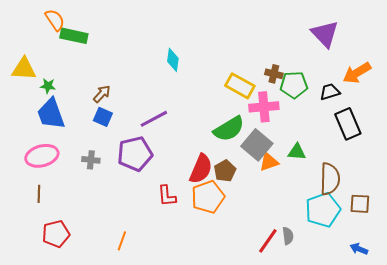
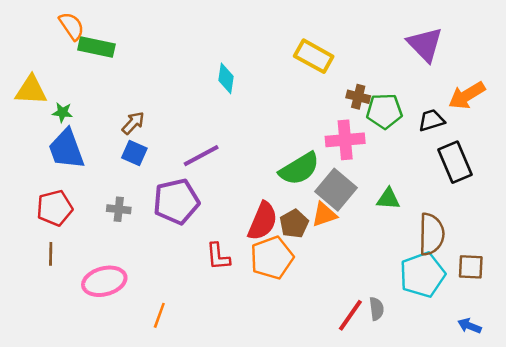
yellow rectangle: (240, 86) -> (314, 56), moved
pink ellipse: (42, 156) -> (104, 281), moved
orange triangle: (269, 162) -> (324, 215), moved
red pentagon: (56, 234) -> (55, 208), moved

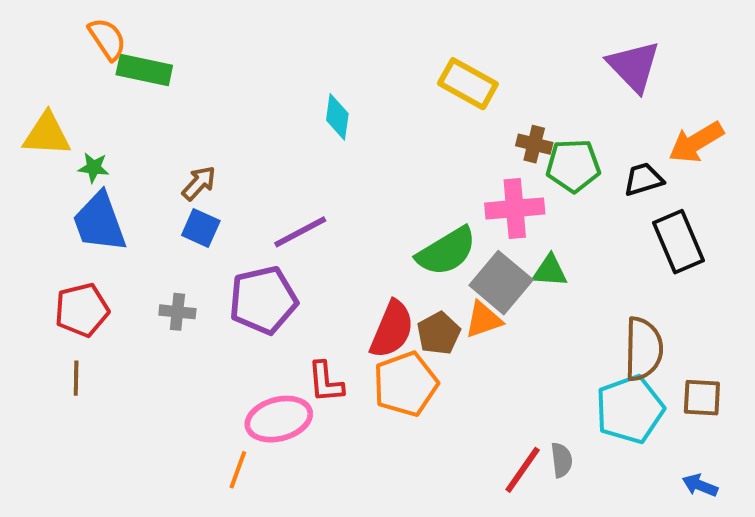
green triangle: (388, 199) -> (550, 271), moved
pink ellipse: (104, 281) -> (279, 419), moved

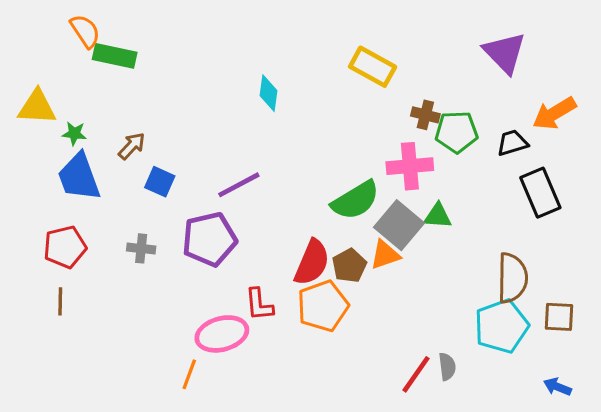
brown arrow: (199, 183) -> (132, 146), moved

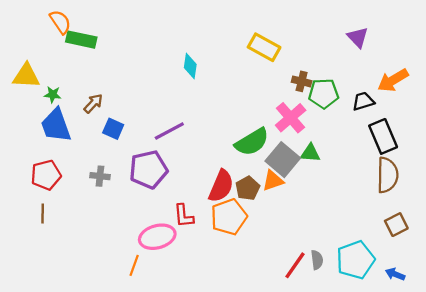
purple triangle: (505, 53) -> (358, 37), size x0.7
pink cross: (410, 166) -> (291, 118), turned -36
brown semicircle: (512, 278) -> (387, 175), moved
brown square: (559, 317) -> (396, 225), turned -30
cyan pentagon: (502, 326) -> (356, 260), moved

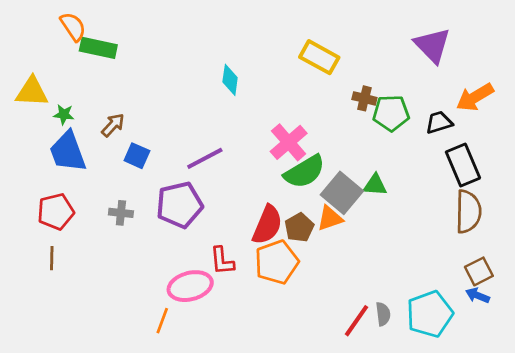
purple triangle: (358, 37) -> (432, 45), size x1.4
pink cross: (291, 118) -> (289, 142), moved
blue arrow: (395, 274) -> (478, 295), moved

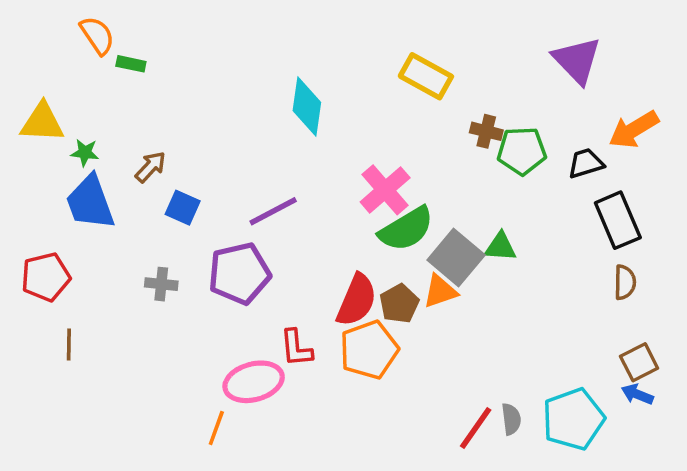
green rectangle: (98, 48) -> (131, 64), size x0.6
cyan diamond: (230, 80) -> (307, 106), size x1.4
red pentagon: (56, 212) -> (46, 277), moved
brown semicircle: (468, 212) -> (625, 282), size x0.6

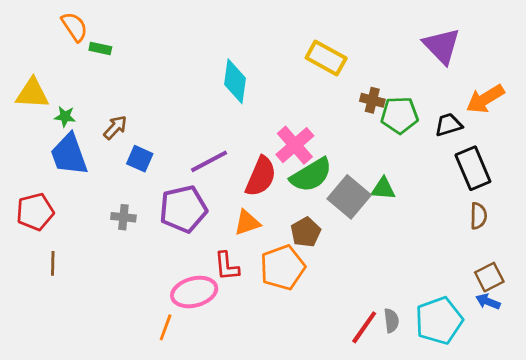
orange triangle: (440, 291) -> (247, 223), moved
red semicircle: (357, 300) -> (261, 176), moved

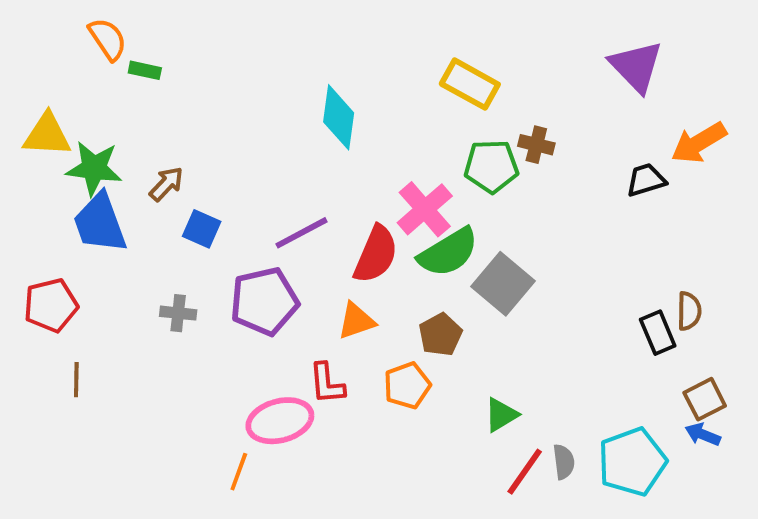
green pentagon: (400, 115) -> (491, 166), moved
green star: (65, 117) -> (94, 168), size x1.8
black rectangle: (473, 168) -> (658, 333), moved, size x0.7
green triangle: (383, 189) -> (501, 415), moved, turned -35
orange pentagon: (283, 268) -> (407, 385), size x0.7

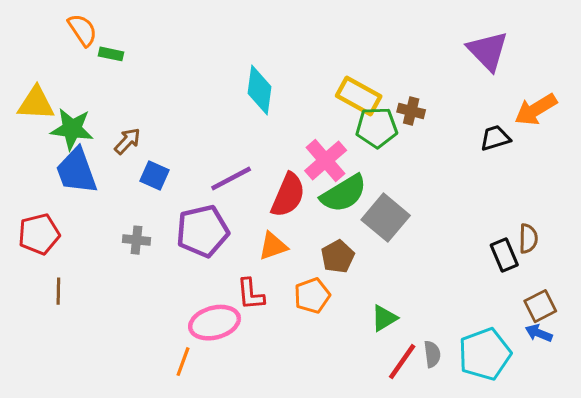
yellow rectangle: (470, 84) -> (359, 96), moved

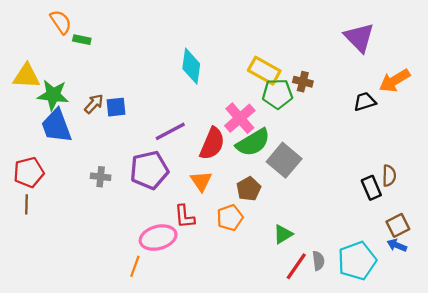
blue square: (154, 176) -> (116, 107), moved, turned -30
orange triangle: (273, 246) -> (201, 181), turned -45
brown line: (58, 291) -> (27, 204), moved

